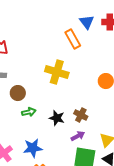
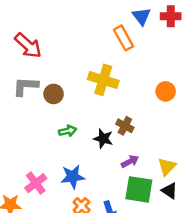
brown circle: (18, 93) -> (54, 94), moved
brown cross: (81, 115) -> (125, 126), moved

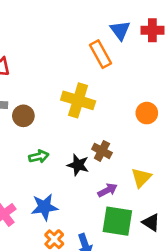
yellow triangle: (167, 167) -> (141, 178), moved

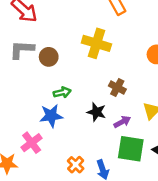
black star: (78, 165) -> (96, 112), moved
blue star: (44, 207) -> (51, 116), moved

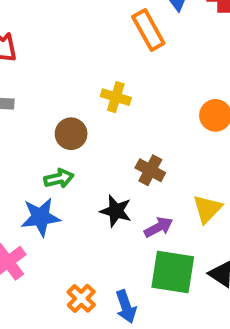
yellow cross: (96, 43) -> (116, 97), size x0.6
brown circle: (49, 57) -> (71, 134), moved

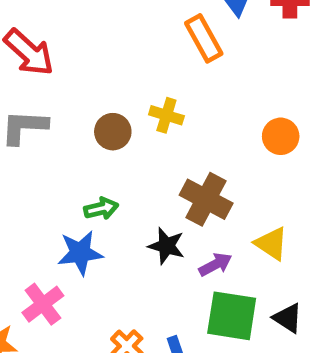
brown circle: (71, 134) -> (113, 132), moved
brown cross: (150, 170) -> (206, 199), size x1.5
yellow triangle: (207, 209) -> (271, 244), turned -40

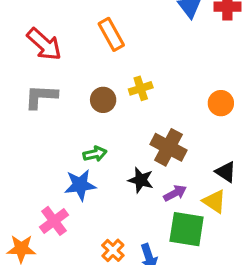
orange rectangle: (204, 38) -> (111, 34), moved
yellow cross: (166, 115) -> (141, 88), turned -35
yellow triangle: (271, 244) -> (214, 201), moved
black triangle: (288, 318) -> (226, 172), moved

